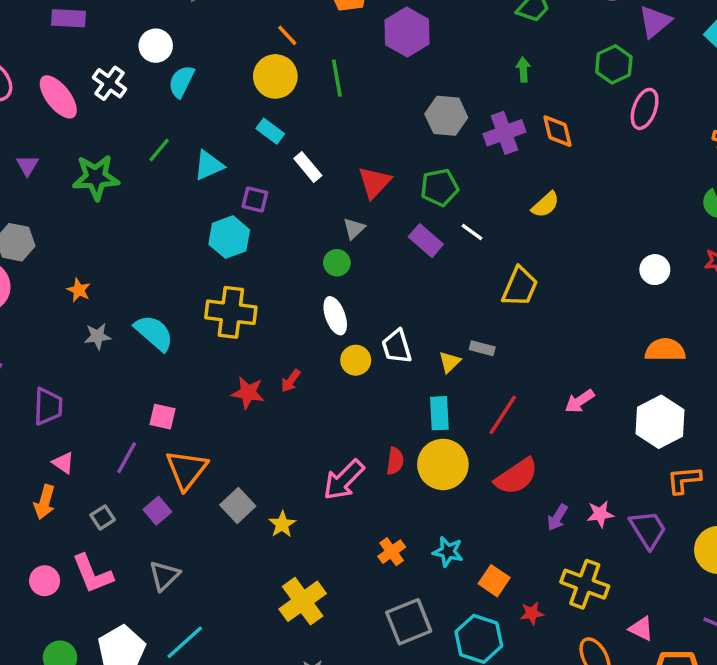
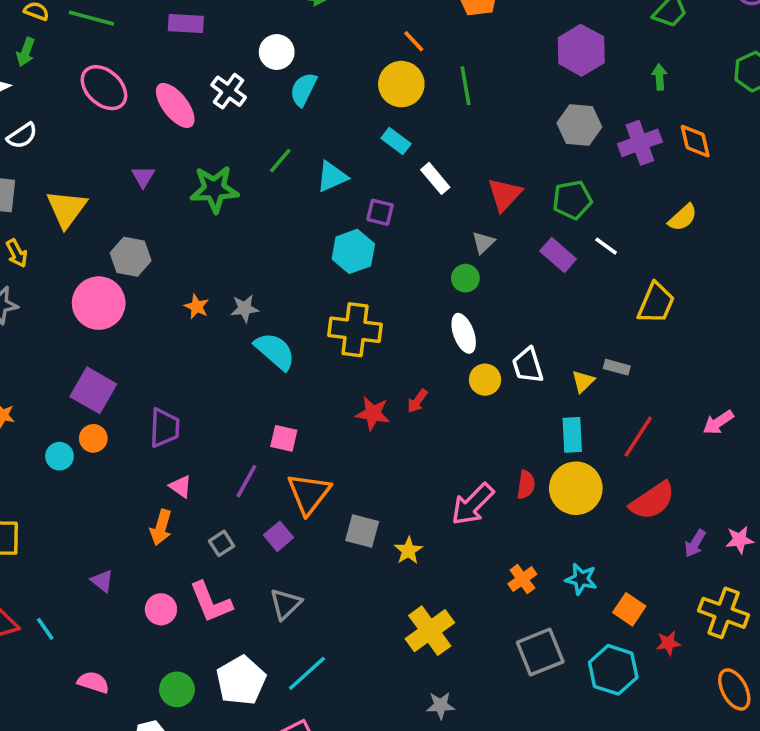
purple hexagon: (407, 32) -> (581, 50), moved
gray star: (98, 336) -> (245, 308), moved
gray square: (238, 506) -> (362, 531), turned -32

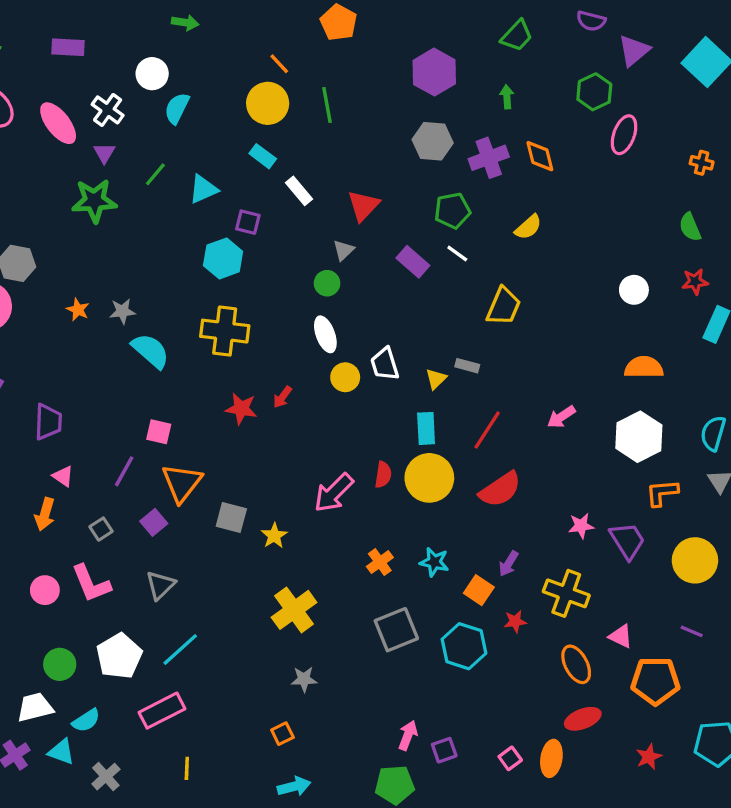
purple triangle: (143, 177) -> (104, 153), moved
green pentagon: (572, 200) -> (452, 211), moved
purple arrow: (695, 543) -> (509, 564), moved

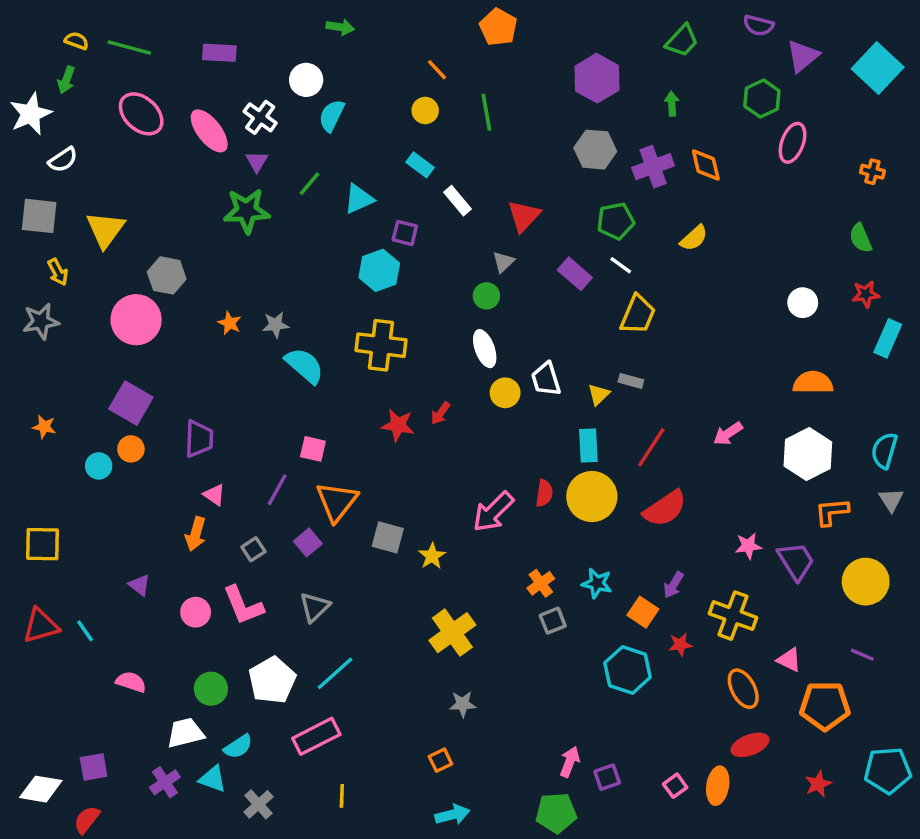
yellow circle: (268, 103) -> (425, 110), size x0.6
yellow trapezoid: (504, 306) -> (638, 315), moved
gray square: (396, 630) -> (553, 621), moved, size x0.6

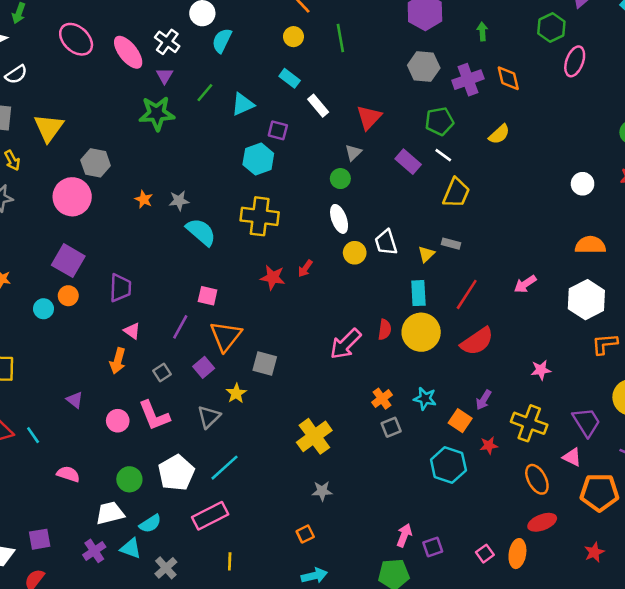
yellow star: (432, 556) -> (236, 393), moved
purple trapezoid: (796, 561) -> (586, 422), moved

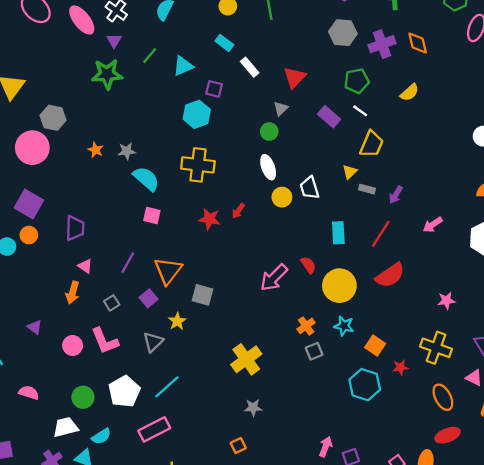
yellow triangle: (426, 254) -> (350, 172), moved
pink square: (208, 296) -> (152, 216), moved
red semicircle: (385, 330) -> (308, 265), turned -42
yellow circle: (421, 332) -> (339, 286), moved
purple arrow: (484, 400) -> (396, 195), moved

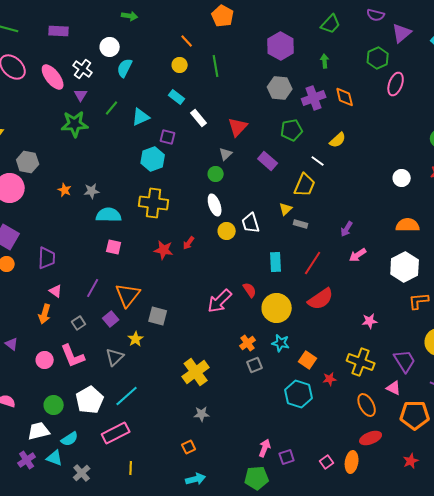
white line: (360, 111) -> (318, 161), moved
cyan semicircle: (146, 179) -> (109, 215), turned -40
purple arrow: (396, 195) -> (347, 229), moved

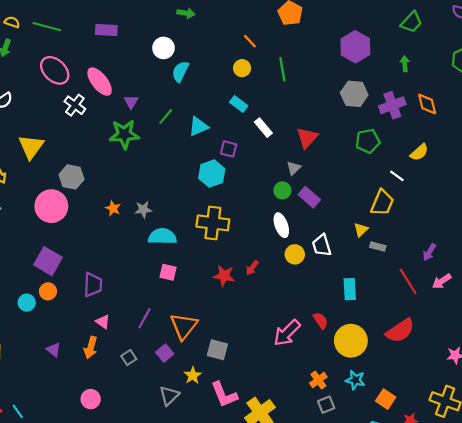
white cross: (83, 69) -> (75, 105), moved
purple rectangle: (268, 161) -> (309, 197), moved
red line: (313, 263) -> (408, 281), moved, turned -65
purple triangle: (12, 344) -> (54, 350), moved
pink L-shape: (73, 356) -> (224, 395), moved

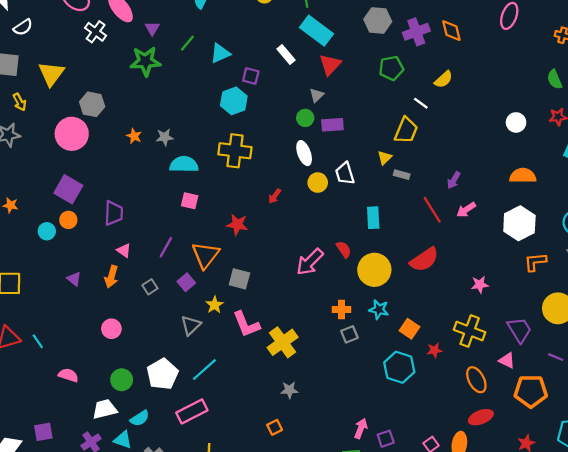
cyan rectangle: (239, 104) -> (317, 31), moved, size x1.8
purple rectangle: (309, 197) -> (332, 125), turned -45
red star: (224, 276) -> (237, 224), moved
orange cross: (318, 380) -> (341, 309), turned 36

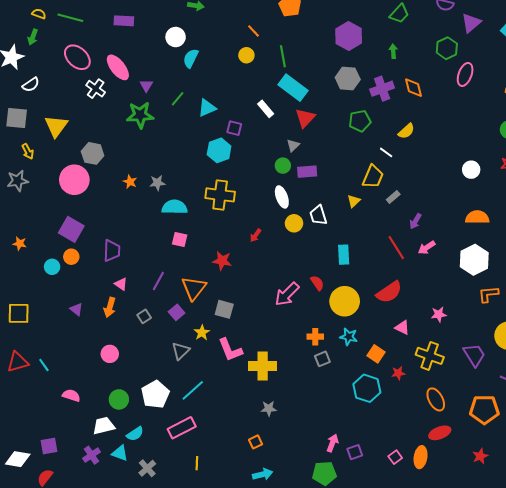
gray rectangle: (402, 175) -> (393, 197), moved, turned -56
yellow cross: (283, 342) -> (263, 366), turned 36
pink triangle: (507, 360) -> (402, 328), moved

